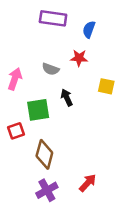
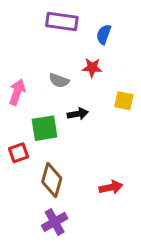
black arrow: (67, 97) -> (78, 114), turned 105
red arrow: (88, 183) -> (111, 187), moved, turned 36

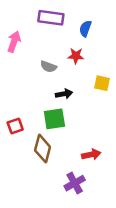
pink arrow: (17, 92) -> (14, 42), moved
green square: (45, 128) -> (54, 119), moved
purple cross: (55, 222) -> (75, 183), moved

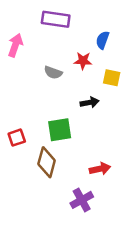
blue semicircle: (85, 29) -> (103, 40), moved
yellow square: (102, 83) -> (112, 78), moved
black arrow: (64, 94) -> (90, 102), moved

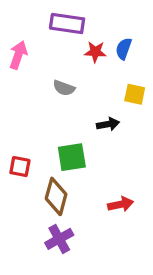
red star: (83, 61) -> (95, 52), moved
red square: (17, 138) -> (20, 167), turned 30
purple cross: (82, 200) -> (59, 239), moved

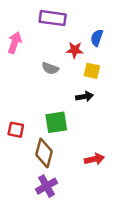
red star: (95, 52) -> (75, 50), moved
yellow square: (135, 94) -> (92, 71), moved

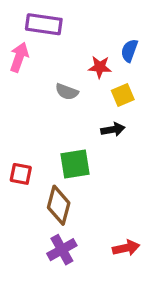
purple rectangle: (53, 18) -> (44, 24), moved
yellow square: (92, 71) -> (123, 95), turned -35
red arrow: (94, 159) -> (126, 248), moved

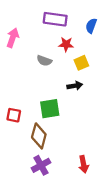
purple rectangle: (44, 24) -> (55, 19), moved
blue semicircle: (129, 51) -> (91, 26), moved
red arrow: (126, 248) -> (84, 164), turned 91

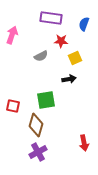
gray semicircle: (44, 61) -> (41, 56), turned -48
red arrow: (84, 164) -> (84, 143), moved

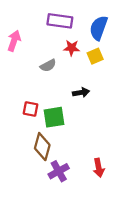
blue semicircle: (84, 24) -> (99, 28), size x1.5
yellow square: (75, 58) -> (95, 56), moved
red square: (13, 106) -> (30, 109), moved
purple cross: (38, 152) -> (59, 171), moved

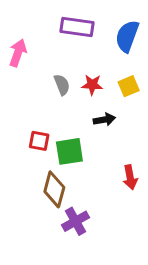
red star: (72, 48) -> (92, 85), moved
yellow square: (95, 56) -> (129, 86), moved
gray semicircle: (48, 65) -> (62, 85), turned -84
red arrow: (99, 168) -> (130, 177), moved

